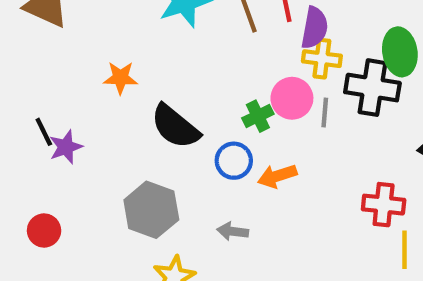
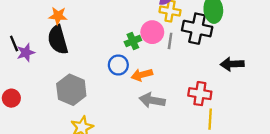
black semicircle: (175, 127) -> (58, 40), moved, turned 32
gray arrow: (233, 231) -> (152, 100), moved, size x1.5

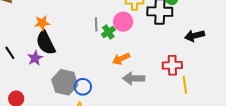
gray line: (170, 41) -> (96, 24), moved
purple star: (26, 53) -> (35, 58), moved
blue circle: (118, 65) -> (83, 87), moved

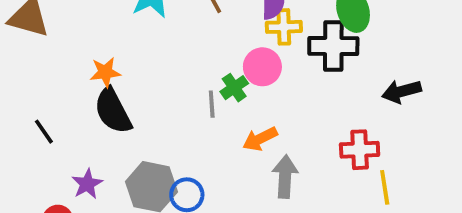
gray line: (96, 24) -> (212, 104), moved
purple star: (35, 58) -> (87, 184), moved
gray arrow: (134, 78) -> (285, 177), turned 95

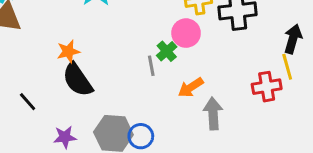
black arrow: (402, 91) -> (293, 39), turned 128
purple star: (87, 184) -> (65, 137), turned 30
yellow line: (385, 187) -> (287, 67), moved

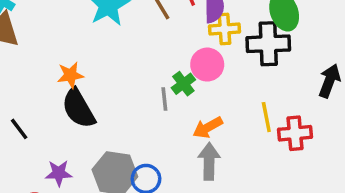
yellow line: (287, 67) -> (266, 117), moved
gray arrow: (213, 114) -> (209, 161), moved

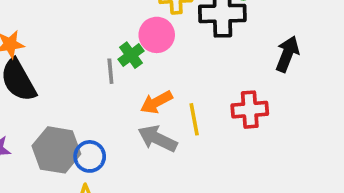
yellow line: (266, 117) -> (194, 119), moved
gray arrow: (209, 161) -> (157, 139), turned -66

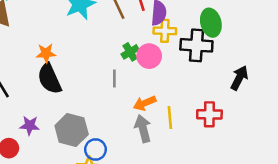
green cross: (131, 55) -> (130, 52), moved
gray arrow: (157, 139) -> (143, 129), turned 44
blue circle: (90, 156) -> (95, 149), moved

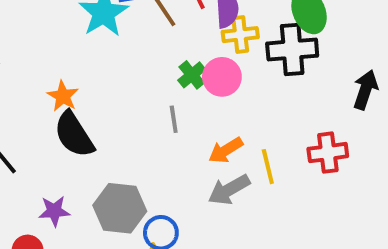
orange star: (46, 53) -> (63, 96), turned -30
gray arrow: (143, 129) -> (229, 190), turned -96

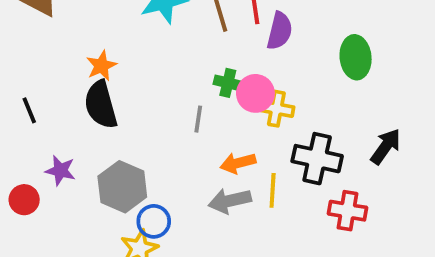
yellow cross: (240, 35) -> (276, 109), moved
black cross: (292, 50) -> (317, 159), moved
green cross: (192, 75) -> (228, 83), turned 36
red cross: (328, 153) -> (347, 211), moved

